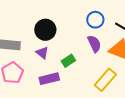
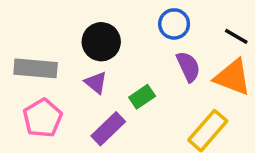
blue circle: (95, 20) -> (174, 24), moved
purple rectangle: (49, 79) -> (108, 129), turned -30

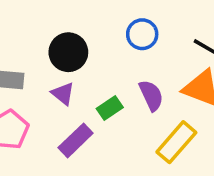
purple semicircle: (188, 67) -> (151, 95), moved

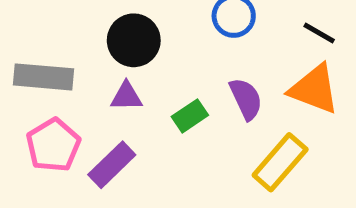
purple triangle: (63, 94) -> (126, 96), turned -40
purple rectangle: (76, 140) -> (112, 165), moved

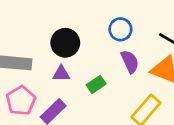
purple semicircle: (246, 99) -> (130, 62), moved

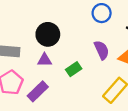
blue circle: (120, 29) -> (102, 13), moved

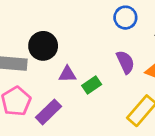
black circle: (48, 34) -> (43, 46), moved
purple triangle: (44, 60) -> (67, 74), moved

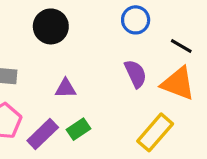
black circle: (43, 46) -> (51, 26), moved
green rectangle: (92, 85) -> (79, 129), moved

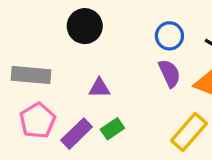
blue circle: (136, 20) -> (169, 36), moved

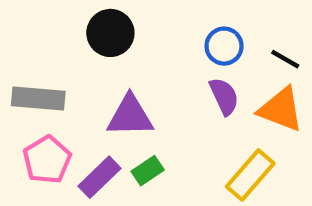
purple triangle: (99, 88) -> (130, 116), size x1.6

